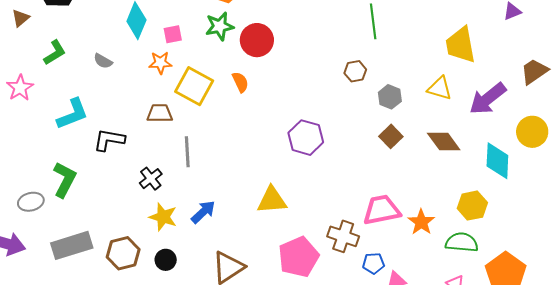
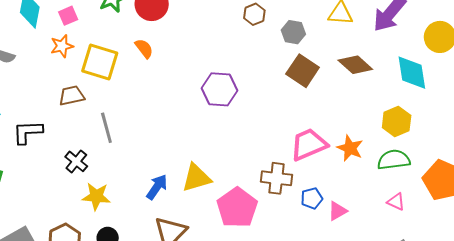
brown square: (391, 136) -> (303, 71), size x1.4
yellow triangle: (272, 200) -> (196, 178), moved
blue arrow: (203, 212) -> (157, 187), moved

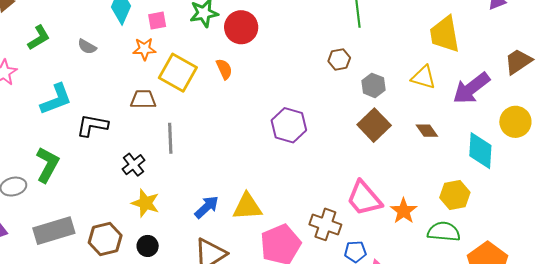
brown diamond: (355, 65) -> (427, 131), size x0.7
pink trapezoid: (309, 144) -> (364, 198), turned -120

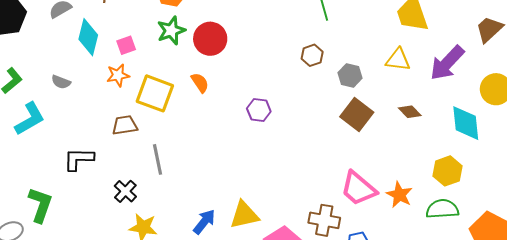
cyan L-shape: (56, 99) -> (30, 119), moved
purple hexagon: (289, 125) -> (259, 110), moved, size x0.7

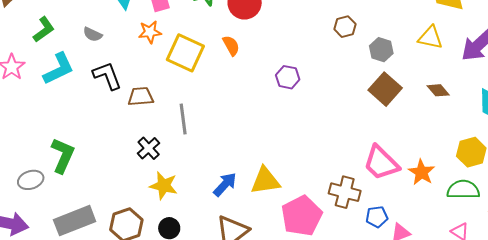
brown trapezoid: (125, 125) -> (141, 96), moved
black L-shape: (79, 159) -> (107, 76), moved, turned 64

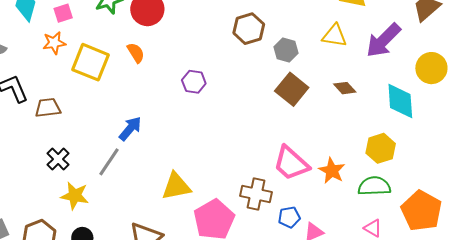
brown hexagon: (345, 27) -> (249, 29), size x1.4
gray line: (183, 119) -> (109, 162), moved, turned 44
blue arrow: (225, 185) -> (130, 129), moved

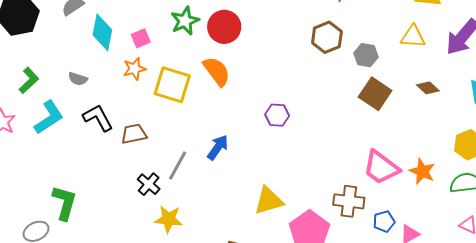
orange semicircle: (136, 53) -> (217, 71), size x1.5
purple hexagon: (194, 82) -> (277, 115), moved
gray line: (109, 162) -> (178, 166), moved

